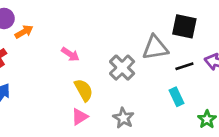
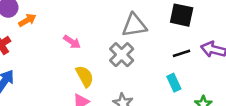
gray triangle: (155, 48) -> (134, 25), moved

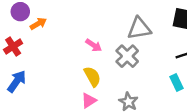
pink arrow: (72, 42) -> (94, 45), moved

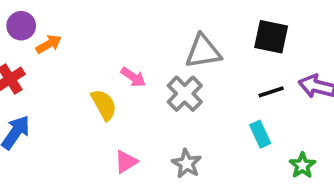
yellow semicircle: (92, 77) -> (104, 105), moved

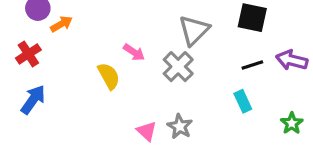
gray triangle: (203, 51) -> (194, 30), turned -36
pink triangle: (126, 162) -> (147, 131), moved, turned -45
green star: (302, 165) -> (292, 123), moved

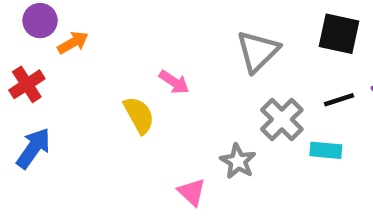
gray cross: (178, 67) -> (282, 119), moved
cyan rectangle: (243, 101) -> (326, 150), turned -60
gray star: (180, 126) -> (238, 161), moved

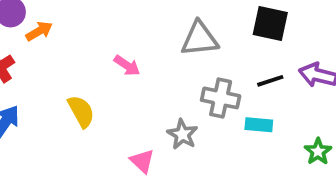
gray triangle: (258, 51) -> (200, 39), turned 39
yellow semicircle: (139, 115) -> (81, 111), moved
gray cross: (282, 119) -> (221, 98), turned -33

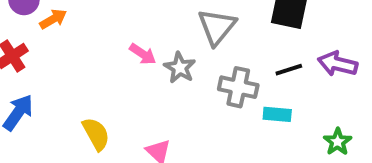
gray triangle: (200, 39) -> (217, 27), turned -45
yellow semicircle: (81, 111) -> (96, 134), moved
gray star: (182, 134) -> (180, 68), moved

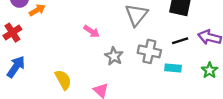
gray star: (180, 68) -> (114, 56), moved
green star: (338, 142) -> (210, 70), moved

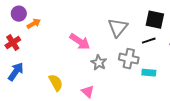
pink arrow: (91, 31) -> (80, 42), size x1.5
black line: (180, 41) -> (149, 41), moved

